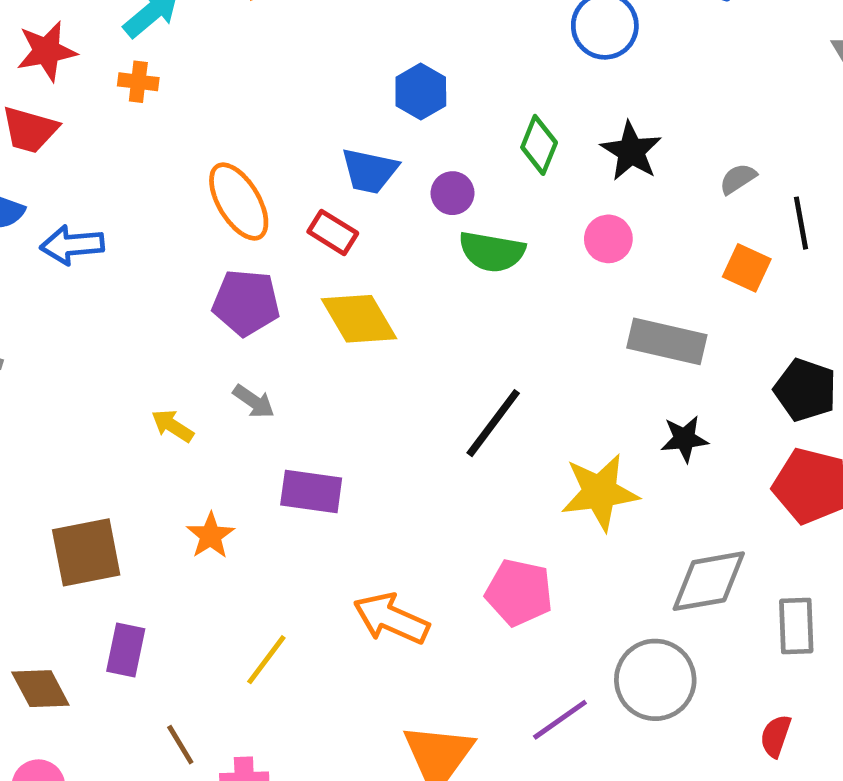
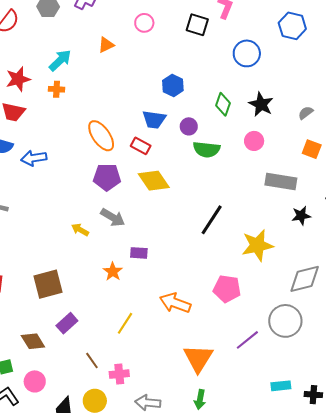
gray arrow: (254, 401) -> (113, 217), size x1.4
black star: (684, 439) -> (301, 216), moved
purple rectangle: (311, 492) -> (139, 253), size x0.7
orange star: (211, 536) -> (113, 272), moved
purple rectangle: (126, 650) -> (67, 323), turned 40

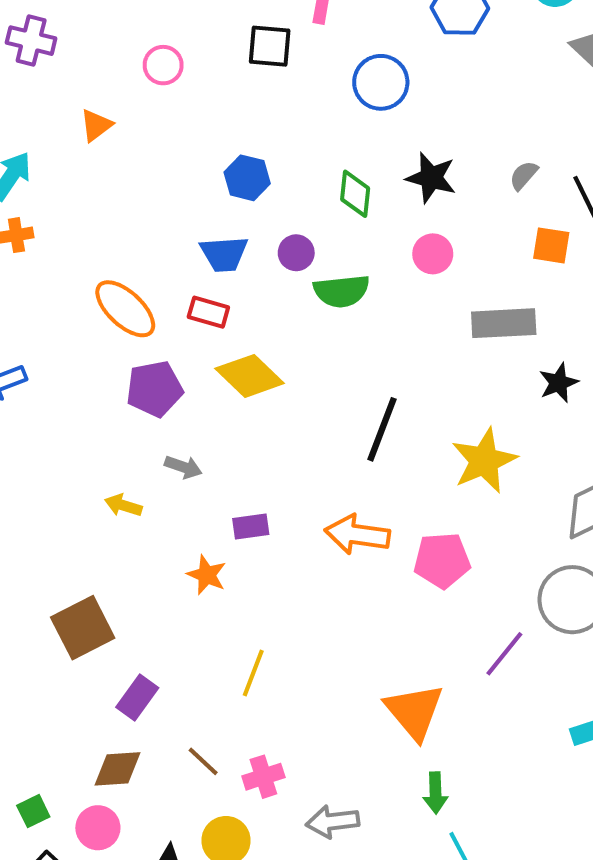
gray arrow: (113, 217) -> (183, 467), size x0.7
orange arrow: (175, 303) -> (357, 534), moved
brown diamond: (33, 341) -> (118, 769), moved, turned -50

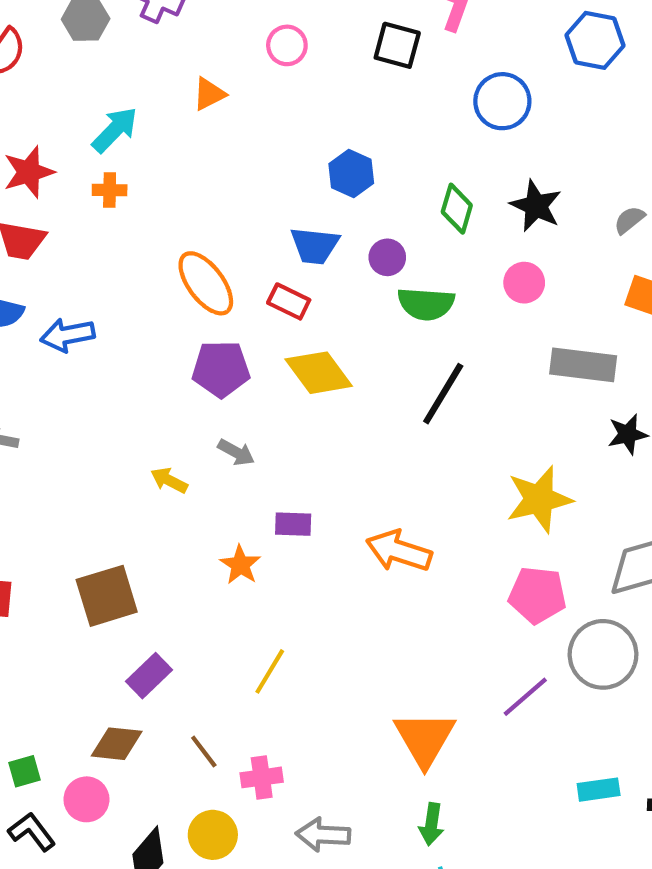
black line: (382, 429) -> (443, 394), moved
pink pentagon: (442, 560) -> (537, 595), moved

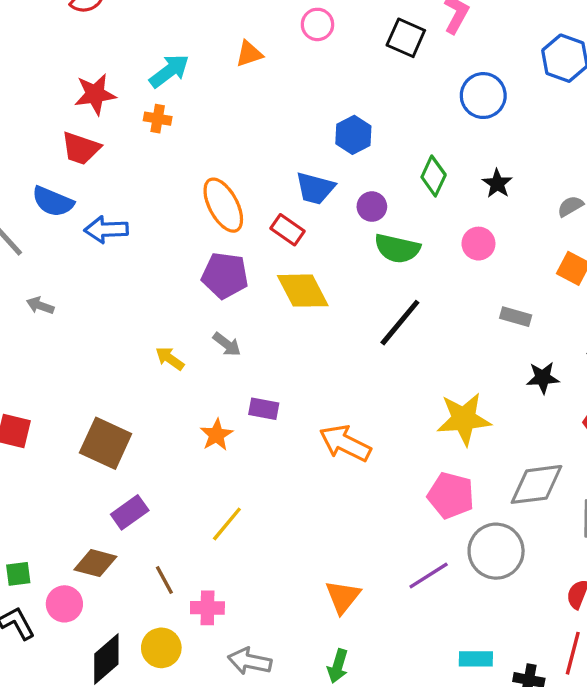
black star: (536, 206) -> (497, 183), size x0.7
gray rectangle: (583, 365) -> (516, 317), size x0.6
brown square: (107, 596) -> (106, 443), turned 33
orange triangle: (425, 739) -> (343, 597), size x0.7

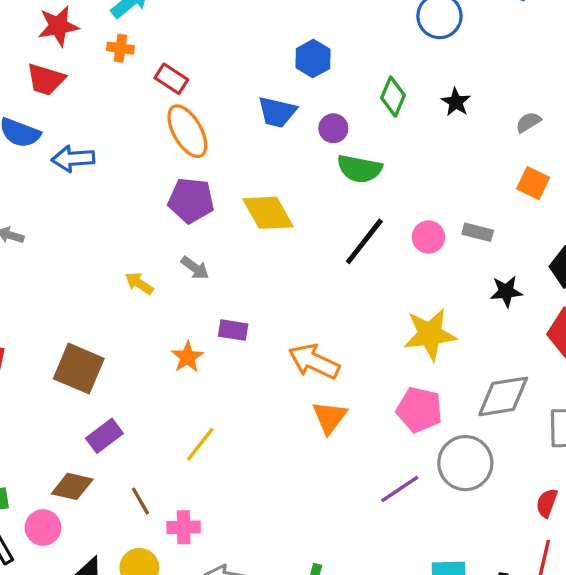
red rectangle: (288, 230) -> (171, 79), moved
pink circle: (478, 244) -> (428, 237), moved
orange triangle: (343, 597) -> (330, 417), moved

